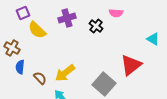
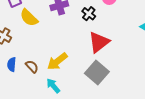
red triangle: (131, 65) -> (99, 42), moved
blue semicircle: (20, 67) -> (12, 64), moved

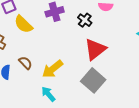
brown semicircle: (32, 66) -> (25, 63), moved

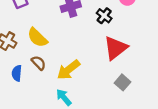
yellow semicircle: (23, 24) -> (37, 38), moved
gray square: (93, 80) -> (122, 82), moved, size x0.6

